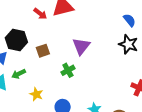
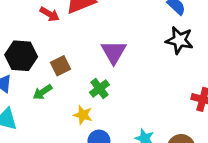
green arrow: (19, 74) -> (42, 92), moved
yellow star: (36, 94) -> (83, 115), moved

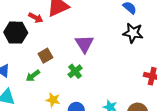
black hexagon: (21, 56) -> (16, 33), moved
yellow star: (83, 115) -> (53, 100), moved

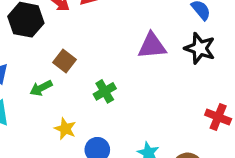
purple triangle: (84, 44) -> (152, 46), moved, turned 48
brown square: (45, 56) -> (64, 61), turned -32

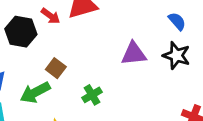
green arrow: (41, 88) -> (35, 92), size x1.5

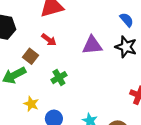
red arrow: (50, 16) -> (49, 40), moved

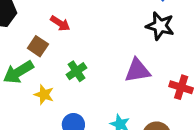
purple triangle: (92, 45) -> (137, 70), moved
yellow star: (31, 104) -> (44, 95), moved

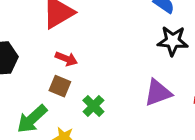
brown square: (38, 46) -> (60, 86), moved

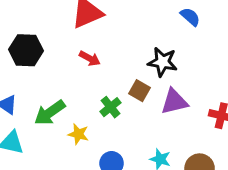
black star: (173, 41) -> (163, 62), moved
brown square: (60, 86) -> (140, 91), moved

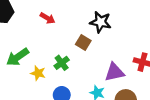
purple triangle: (174, 102) -> (114, 72), moved
green cross: (111, 107) -> (62, 63), moved

